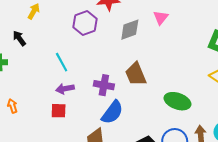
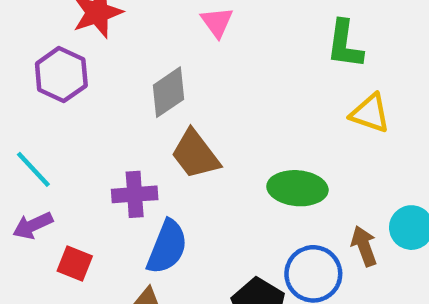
gray diamond: (130, 30) -> (168, 92), moved
purple arrow: (65, 89) -> (33, 225), moved
red square: (59, 111) -> (75, 264), moved, turned 35

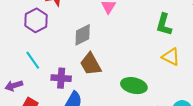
cyan line: (33, 169) -> (33, 60), moved

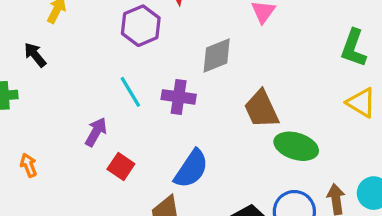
brown trapezoid: (91, 64) -> (261, 109), moved
purple cross: (61, 78) -> (179, 97), moved
purple arrow: (14, 86) -> (96, 132), turned 132

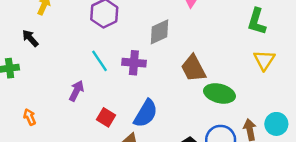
yellow triangle: (361, 103) -> (264, 60), turned 35
red square: (121, 166) -> (106, 117), moved

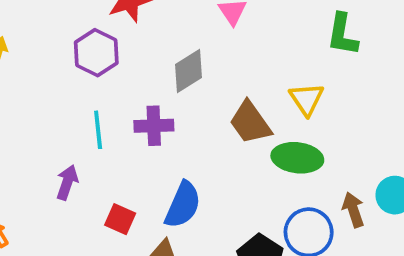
yellow triangle: (264, 60) -> (307, 99), moved
cyan line: (99, 61) -> (98, 130), turned 35

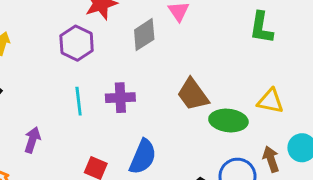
gray diamond: (188, 71) -> (144, 35), moved
yellow triangle: (307, 99) -> (270, 101), moved, turned -44
purple arrow: (67, 182) -> (32, 140), moved

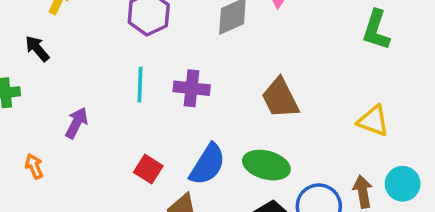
green ellipse: (228, 121) -> (266, 165), moved

